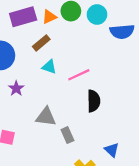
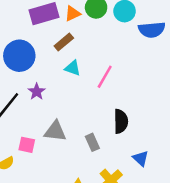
pink line: (79, 75) -> (105, 77), turned -35
black semicircle: (94, 101) -> (121, 121), moved
gray triangle: (46, 117) -> (55, 131), moved

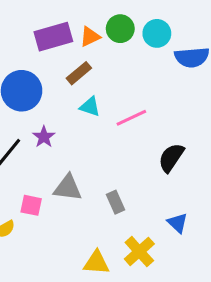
pink line: (105, 77) -> (131, 118), turned 35
black semicircle: (121, 121) -> (171, 158), moved, turned -145

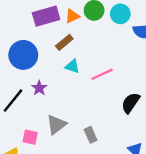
gray triangle: (68, 188) -> (56, 125), turned -45

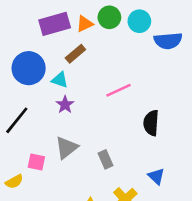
cyan triangle: (72, 66) -> (60, 80), moved
purple star: (39, 88) -> (65, 105), moved
black semicircle: (131, 103) -> (151, 123), turned -30

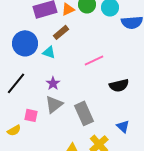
purple star: (65, 105) -> (53, 83), moved
black semicircle: (151, 123) -> (119, 85), turned -108
gray rectangle: (105, 159) -> (84, 113), size x1.6

